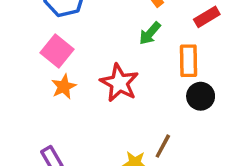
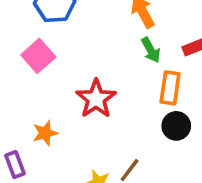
green arrow: (150, 33) -> (151, 50), moved, turned -80
orange star: (64, 87) -> (45, 133), moved

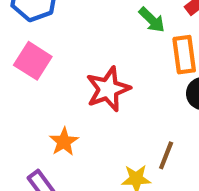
red star: (96, 99) -> (108, 89), turned 30

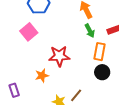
orange star: (64, 142) -> (42, 76), moved

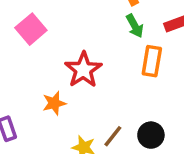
red star: (59, 56) -> (83, 70), turned -30
black circle: (102, 72) -> (151, 135), moved

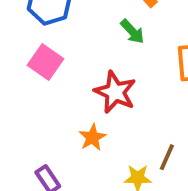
green arrow: (135, 26) -> (132, 32), moved

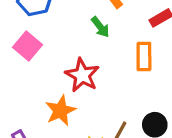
orange star: (92, 137) -> (61, 111), size x1.4

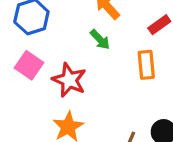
red star: (82, 75) -> (69, 80), moved

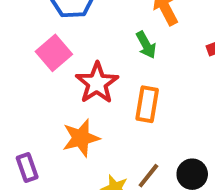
orange rectangle: (146, 65) -> (147, 104), moved

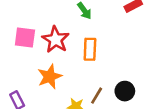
pink square: (54, 53) -> (25, 38), moved, turned -35

